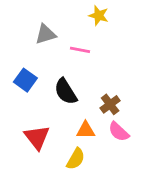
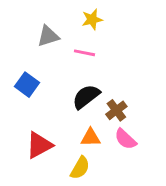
yellow star: (99, 15) -> (92, 19), moved, turned -30
black semicircle: (66, 91) -> (86, 97), moved, turned 84
red triangle: (37, 137) -> (39, 145), turned 40

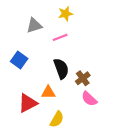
pink line: (85, 53) -> (60, 37), turned -32
black semicircle: (86, 97) -> (61, 69), turned 108
orange triangle: (91, 138) -> (48, 92), moved

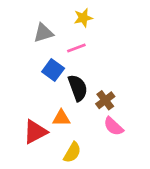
blue square: (19, 60) -> (53, 70), moved

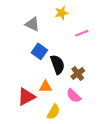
gray triangle: (43, 33) -> (32, 24), turned 42
pink line: (76, 48) -> (82, 33), moved
pink semicircle: (113, 126) -> (74, 96), moved

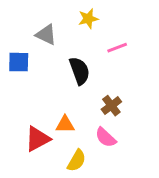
blue square: (39, 51) -> (19, 62), moved, turned -35
black semicircle: (58, 64) -> (80, 71), moved

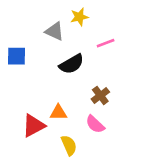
gray triangle: (46, 35) -> (55, 31), moved
black semicircle: (80, 71) -> (72, 64), turned 80
yellow semicircle: (77, 161) -> (69, 145), turned -54

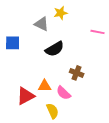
pink line: (106, 43) -> (98, 32), moved, turned 32
brown cross: (100, 95) -> (77, 73), turned -32
pink semicircle: (95, 124) -> (64, 93), moved

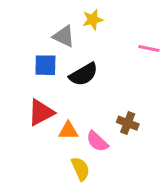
blue square: (13, 43) -> (45, 65), moved
brown cross: (77, 73) -> (128, 123), moved
red triangle: (26, 96) -> (41, 112), moved

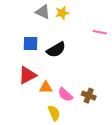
gray triangle: (64, 36) -> (43, 12), moved
brown cross: (128, 123) -> (89, 96), moved

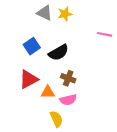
blue square: (30, 44) -> (32, 46), turned -35
pink semicircle: (65, 95) -> (68, 100), turned -56
brown cross: (89, 96) -> (68, 78), moved

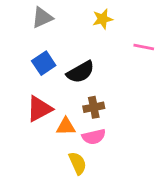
gray triangle: (45, 13) -> (42, 18), moved, turned -49
yellow star: (65, 14) -> (103, 19), moved
brown cross: (68, 78) -> (94, 107), turned -32

